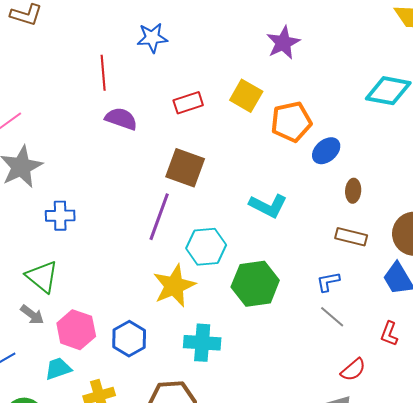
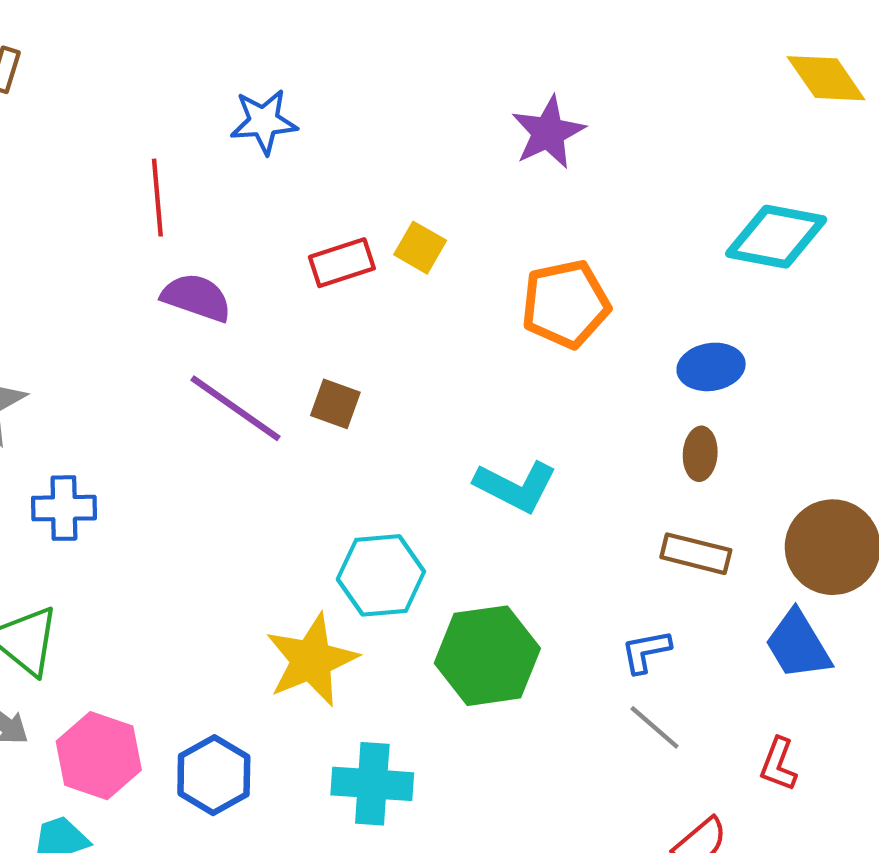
yellow square: (246, 96) -> (420, 248), moved, size x0.7
blue ellipse: (326, 151) -> (711, 367), moved, turned 32
brown square: (185, 168) -> (335, 404), size x0.6
purple line: (159, 217) -> (236, 408), moved, turned -75

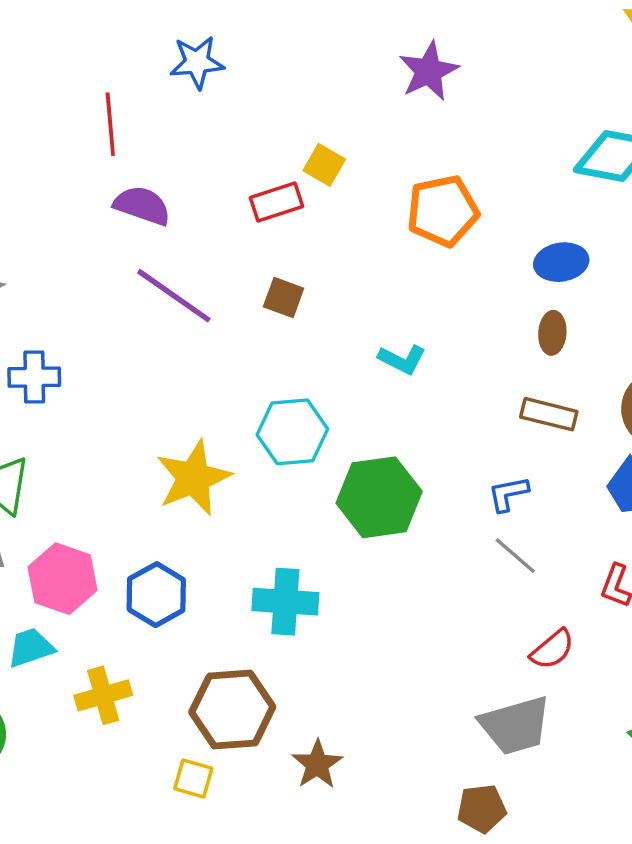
red rectangle: (342, 263) -> (277, 202), moved
brown square: (335, 404) -> (284, 297), moved
cyan L-shape: (516, 486) -> (402, 359), size x0.7
yellow star: (312, 660) -> (193, 478), moved

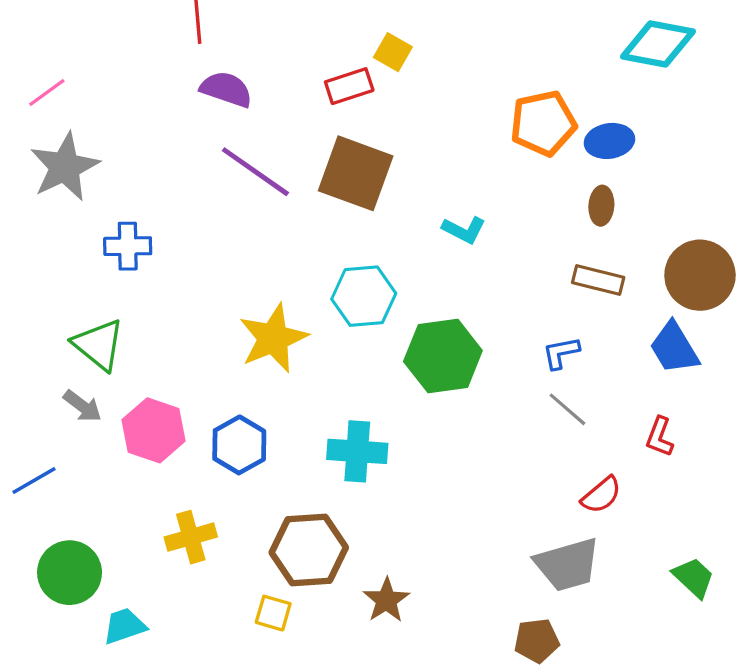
orange pentagon: (443, 211) -> (543, 123), moved
brown square: (284, 297) -> (356, 173), size x2.0
cyan trapezoid: (31, 648) -> (124, 626), moved

